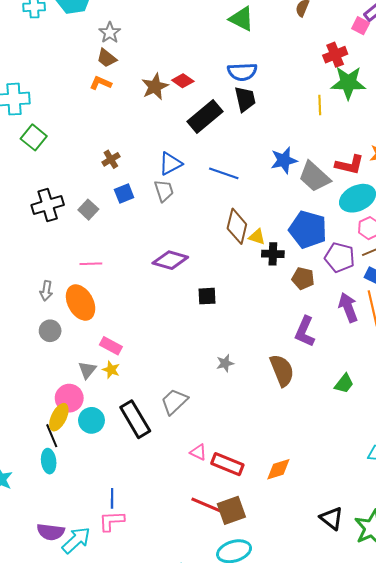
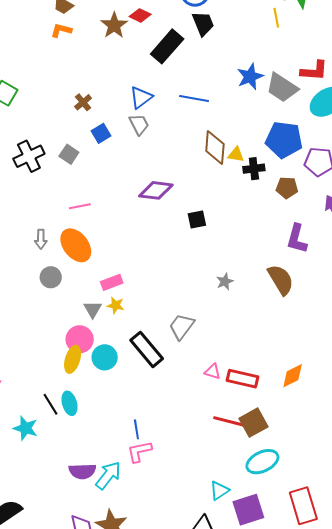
pink rectangle: (111, 346) -> (112, 282), turned -40
black line: (52, 436) -> (50, 404), moved

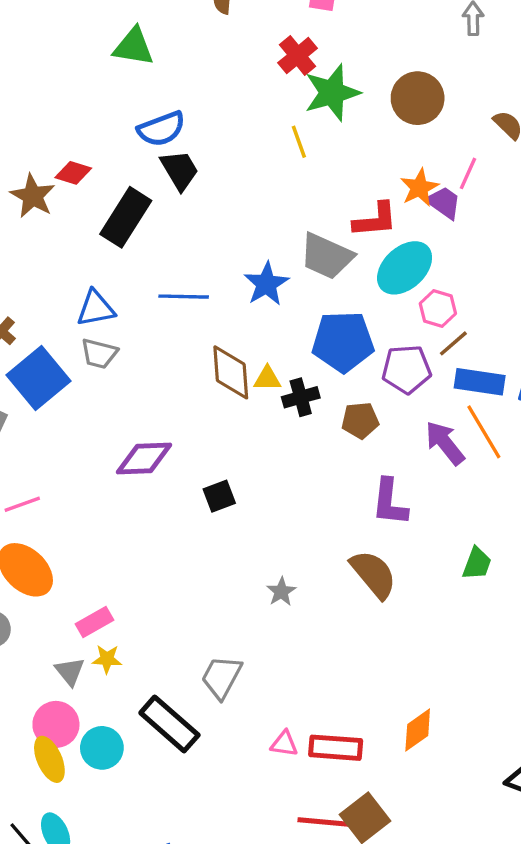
blue star: (250, 77) -> (266, 284), moved
blue triangle: (141, 97) -> (96, 308), turned 35
gray trapezoid: (139, 124) -> (99, 354), turned 140
blue square: (101, 133) -> (39, 378), size x1.8
yellow ellipse: (73, 359) -> (49, 759), turned -32

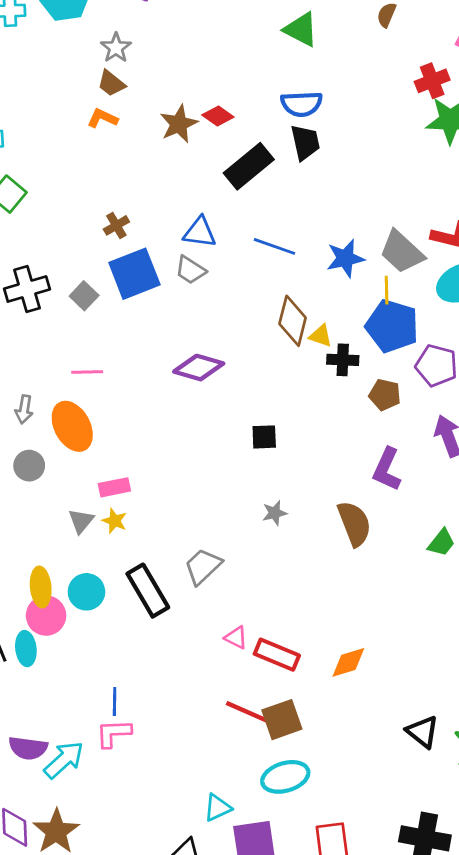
yellow line: (299, 142) -> (387, 290), moved
black square: (219, 496) -> (264, 437), moved
pink circle: (56, 724) -> (46, 616), moved

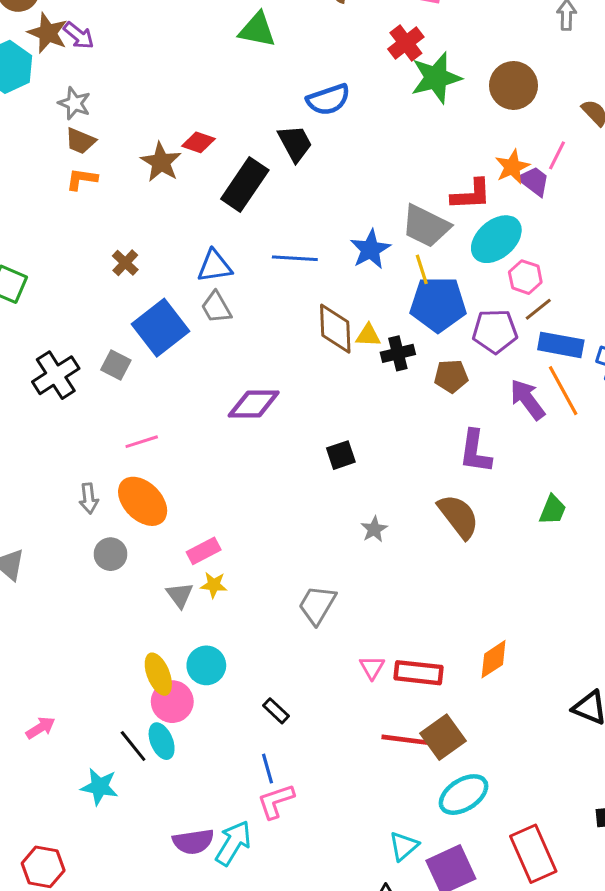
blue semicircle: (302, 104) -> (328, 100), moved
brown cross: (116, 225) -> (125, 263), moved
gray trapezoid: (190, 270) -> (216, 307), turned 44
black rectangle: (148, 591) -> (276, 711), moved, size x0.5
pink triangle: (236, 638) -> (372, 667), turned 50

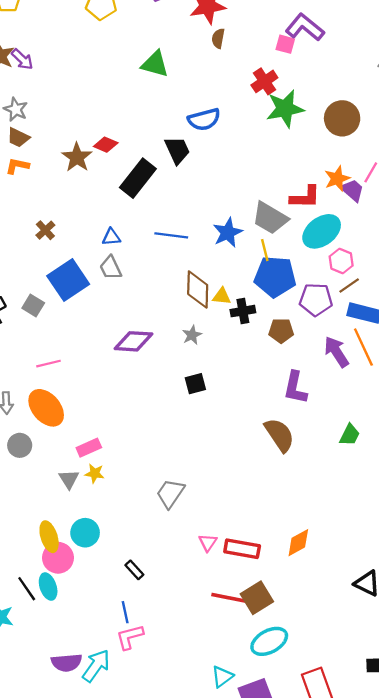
blue triangle: (215, 266) -> (111, 237), size x0.7
gray star: (374, 529) -> (192, 335), moved

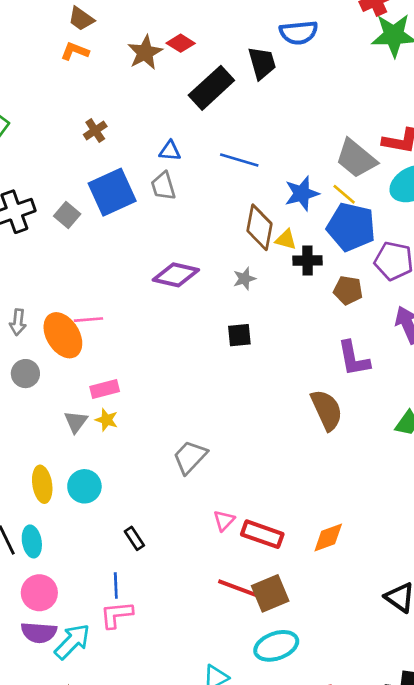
blue star: (228, 233) -> (302, 194), moved
yellow line: (265, 250) -> (344, 194), turned -45
pink line: (48, 364) -> (89, 320), moved
purple L-shape: (295, 388) -> (354, 359), turned -32
pink circle: (58, 558) -> (39, 593), moved

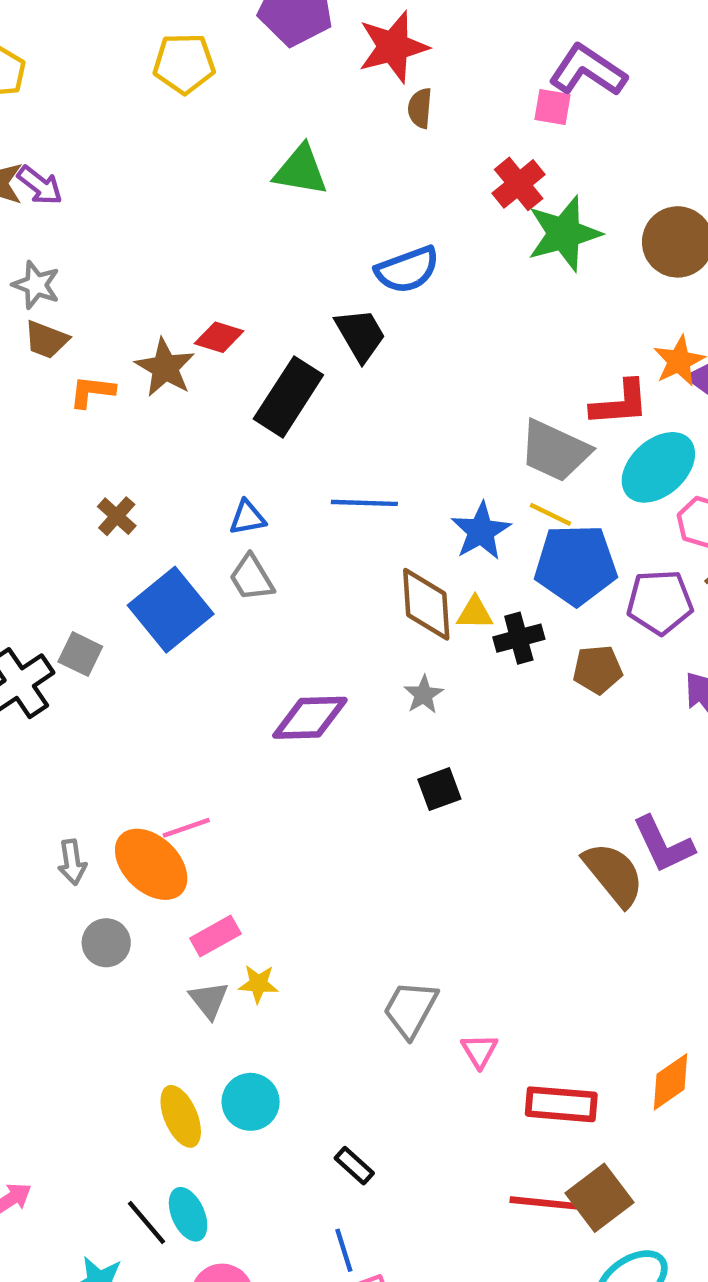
orange L-shape: (75, 51) -> (92, 392), moved
gray square: (67, 215) -> (80, 654), moved
purple L-shape: (354, 359) -> (663, 844), moved
pink rectangle: (105, 389) -> (215, 936), moved
pink triangle: (224, 521) -> (479, 1051), moved

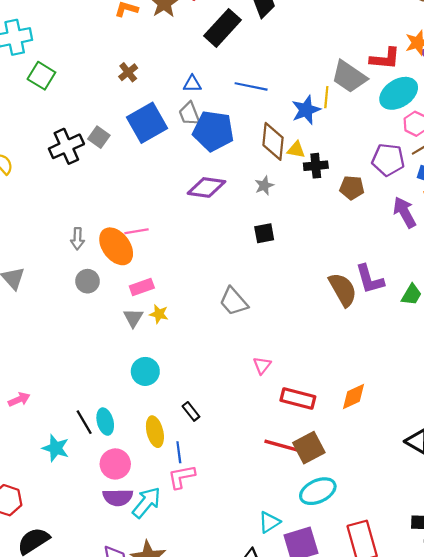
yellow line: (550, 514) -> (326, 97), moved, turned 60
blue pentagon: (576, 565) -> (213, 131), moved
gray trapezoid: (410, 1009) -> (234, 301), moved, turned -80
yellow ellipse: (181, 1116) -> (155, 432), moved

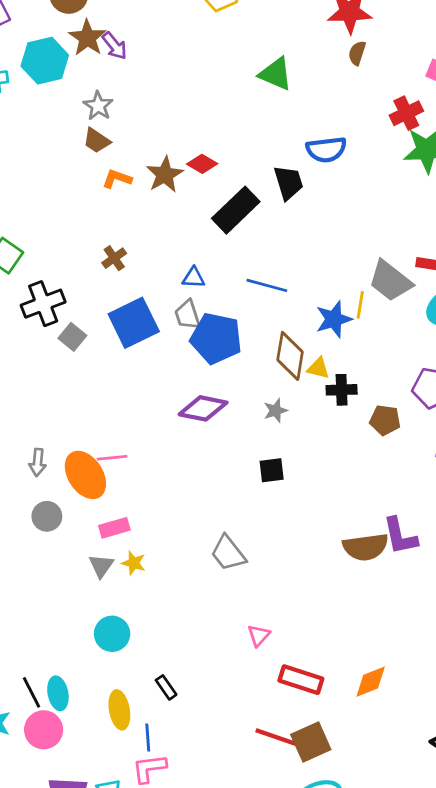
black cross: (66, 146) -> (43, 304), moved
brown semicircle: (343, 290) -> (366, 547), turned 108
pink circle: (115, 464) -> (44, 730), moved

